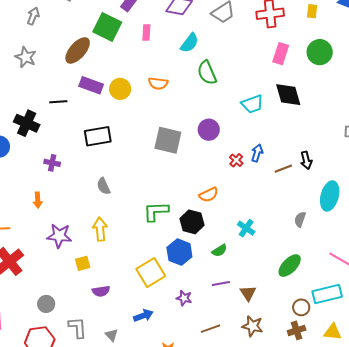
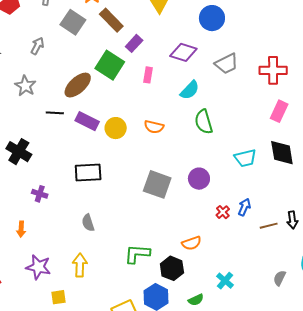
black line: (58, 102) -> (55, 113), moved

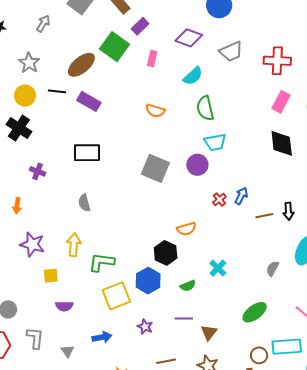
yellow circle: (116, 128) -> (25, 96), moved
cyan trapezoid: (245, 158) -> (215, 142), moved
green L-shape: (137, 254) -> (101, 262), moved

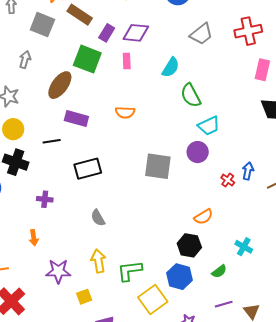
gray arrow: (43, 23) -> (25, 60), moved
purple diamond: (189, 38) -> (136, 33), moved
black line: (57, 91) -> (52, 141), moved
orange semicircle: (155, 111) -> (125, 112), moved

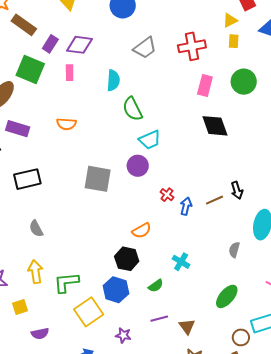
cyan semicircle: (171, 67) -> (113, 80), turned -30
blue arrow: (248, 171) -> (186, 206), moved

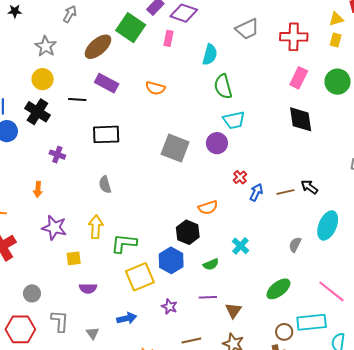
black arrow: (237, 190) -> (309, 187), turned 132

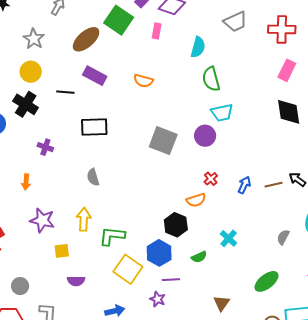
red cross: (240, 177) -> (211, 179), moved
yellow square: (140, 277) -> (128, 269), turned -32
purple line: (208, 297) -> (171, 280), moved

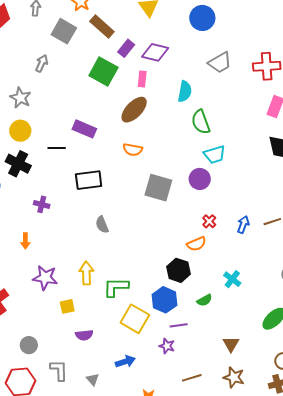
brown ellipse: (86, 39) -> (134, 110), moved
orange semicircle: (143, 81) -> (133, 150), moved
gray semicircle: (93, 177) -> (102, 225), moved

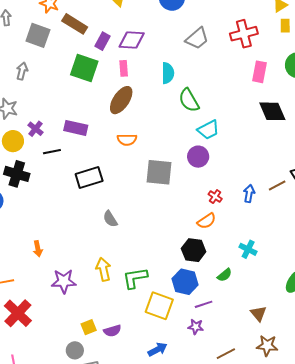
purple cross: (42, 204) -> (35, 129), moved, turned 35
yellow square: (67, 306) -> (89, 327), moved
gray circle: (29, 345) -> (75, 350), moved

